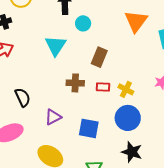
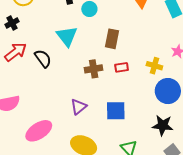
yellow cross: (126, 89) -> (154, 66), moved
black semicircle: (23, 97) -> (43, 58), moved
blue circle: (128, 118) -> (168, 91), moved

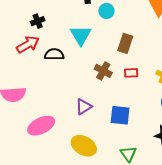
black cross: (12, 23) -> (38, 21), moved
black semicircle: (43, 58) -> (54, 54), turned -60
brown cross: (94, 69) -> (103, 71), turned 30

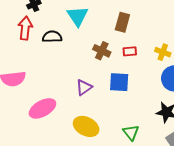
red arrow: (28, 44) -> (25, 28), turned -50
blue square: (120, 115) -> (119, 82), moved

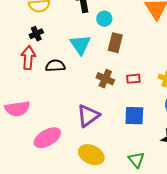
brown rectangle: (122, 22) -> (115, 43), moved
blue square: (119, 82) -> (134, 116), moved
purple triangle: (84, 87) -> (88, 116), size x1.4

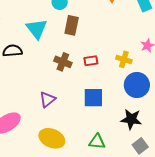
purple triangle: (88, 116) -> (47, 99), size x0.7
green triangle: (136, 160) -> (97, 142), turned -42

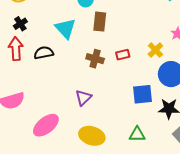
yellow cross: (124, 59) -> (155, 50), turned 35
blue square: (93, 98) -> (143, 94), moved

